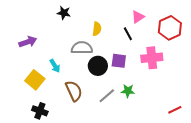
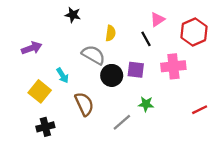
gray semicircle: (82, 48) -> (93, 55), turned 30
gray line: (107, 96) -> (122, 122), moved
red line: (175, 110) -> (200, 110), moved
black cross: (40, 111) -> (45, 127), turned -35

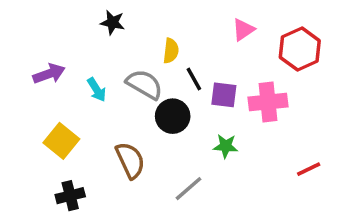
black line: (146, 39) -> (194, 79), moved
purple square: (136, 70) -> (224, 95), moved
cyan arrow: (63, 75) -> (97, 90), moved
green star: (146, 104) -> (226, 146), moved

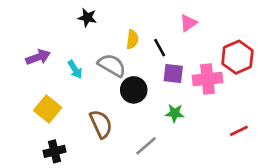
red hexagon: (300, 49) -> (237, 57), moved
black line: (194, 79) -> (160, 48), moved

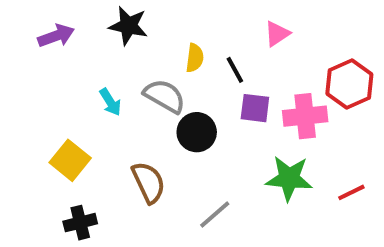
black star: (87, 18) -> (128, 26), size x1.4
purple arrow: (38, 57) -> (56, 36), moved
green star: (175, 113) -> (289, 178), moved, size x1.6

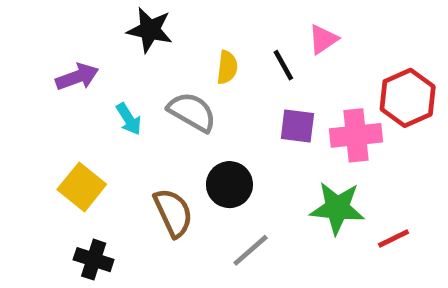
purple arrow: (56, 36) -> (77, 77), moved
black line: (235, 70) -> (283, 65), moved
black circle: (197, 132) -> (229, 185), moved
red line: (351, 192) -> (394, 238), moved
black cross: (80, 223) -> (94, 260), turned 32

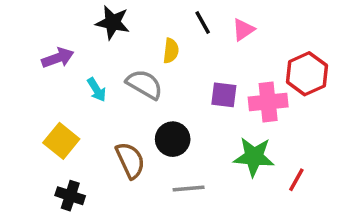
black line: (283, 65) -> (203, 22), moved
red line: (394, 238) -> (296, 180), turned -35
gray line: (251, 250) -> (189, 189), turned 36

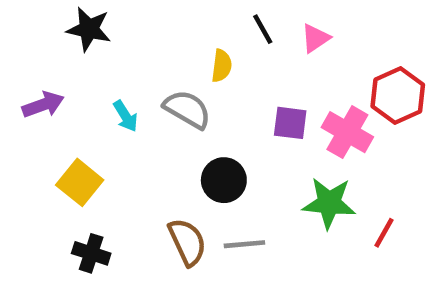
black star: (113, 22) -> (89, 29), moved
purple arrow: (58, 58) -> (43, 105), moved
pink cross: (268, 102) -> (347, 132), turned 36
brown semicircle: (130, 160) -> (187, 242), moved

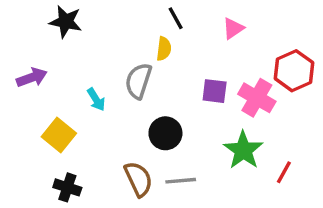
black line: (263, 29) -> (176, 18), moved
gray semicircle: (187, 109) -> (138, 81), turned -102
cyan arrow: (125, 116) -> (96, 99), moved
green star: (329, 203) -> (243, 150), turned 30

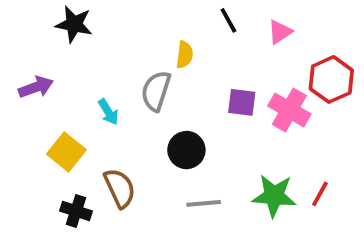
black line: (176, 18) -> (228, 20), moved
pink triangle: (233, 28) -> (280, 32), moved
green star: (243, 150) -> (274, 196), moved, turned -30
brown semicircle: (138, 179) -> (120, 188), moved

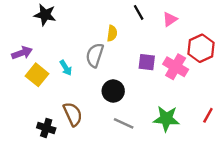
yellow square: (66, 152) -> (37, 75), moved
red line: (320, 194) -> (208, 115), moved
gray line: (204, 203) -> (124, 123), turned 30

